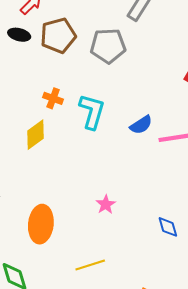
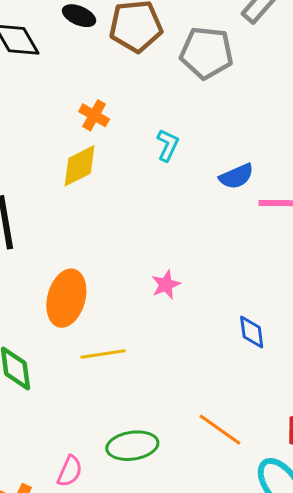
orange cross: (53, 98) -> (94, 115), moved
cyan L-shape: (92, 112) -> (168, 145), size x0.6
yellow line: (90, 265) -> (103, 354), moved

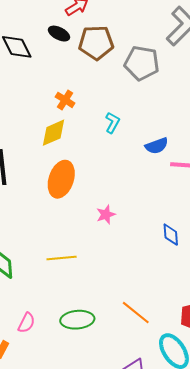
orange ellipse: (66, 298) -> (61, 179), moved
blue diamond: (252, 332) -> (171, 235), moved
pink semicircle: (70, 471) -> (26, 323), moved

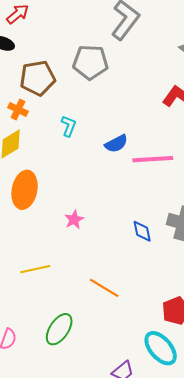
brown pentagon: (96, 43) -> (38, 78), moved
orange line: (136, 313) -> (104, 288), moved
green ellipse: (77, 320) -> (59, 329), turned -44

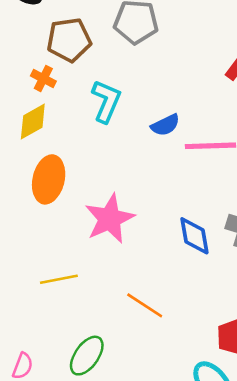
cyan L-shape: (69, 126) -> (106, 101), size x1.6
pink star: (74, 220) -> (110, 219), size x2.0
blue diamond: (142, 231) -> (194, 236), size x1.4

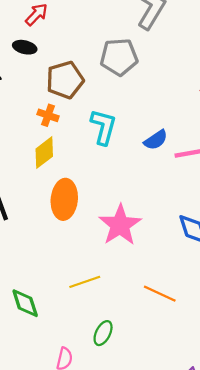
green ellipse: (87, 356) -> (103, 333), moved, size x0.7

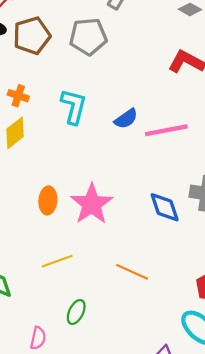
brown pentagon: (65, 80) -> (32, 36), moved
orange ellipse: (64, 199) -> (48, 200), moved, size x0.7

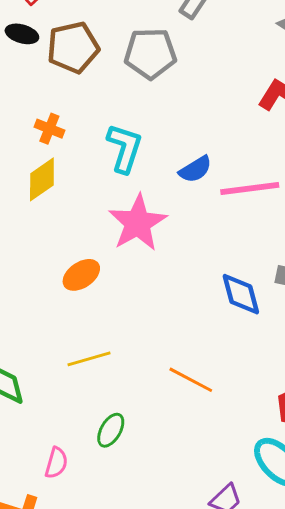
orange ellipse: (48, 200) -> (81, 275), turned 48
pink star: (92, 204) -> (138, 223), moved

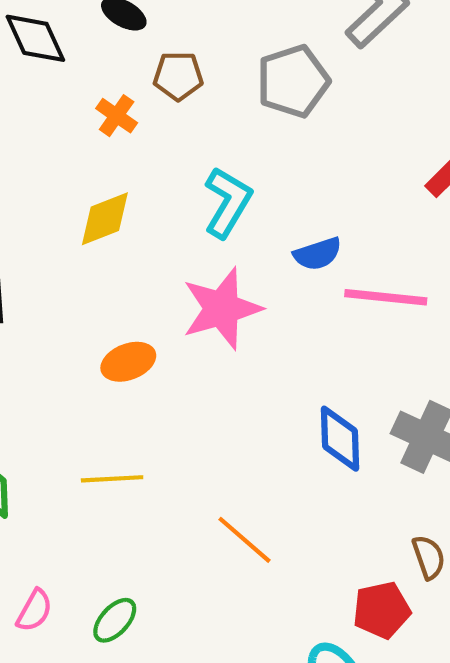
brown pentagon: (73, 47) -> (178, 76), moved, size x0.7
gray pentagon: (150, 53) -> (293, 81), turned -30
orange cross: (49, 129) -> (117, 116), moved
green ellipse: (111, 430) -> (115, 620), moved

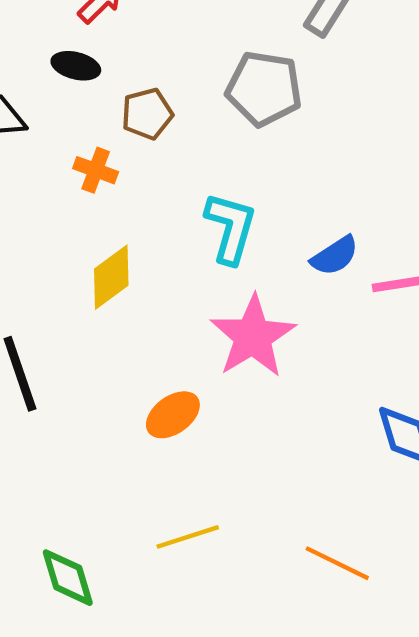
gray pentagon: (293, 81) -> (264, 89), turned -30

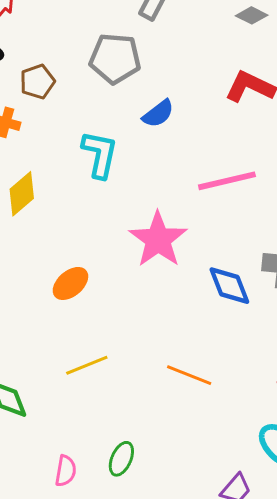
blue semicircle: (335, 256) -> (158, 114), moved
pink star: (253, 336) -> (158, 240), moved

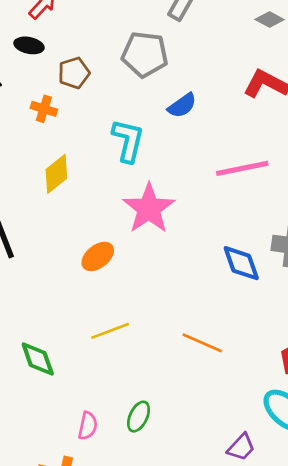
pink star: (158, 240) -> (149, 209), moved

